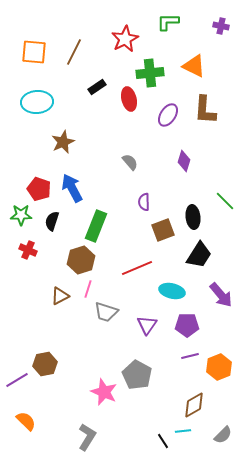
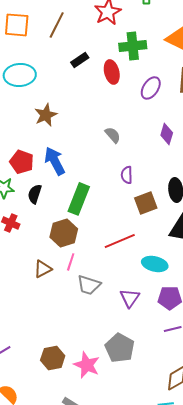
brown hexagon: (45, 364) -> (53, 358), moved

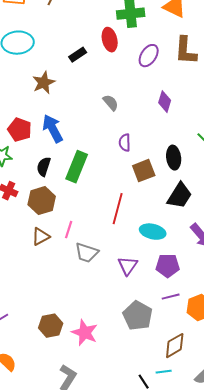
black rectangle: (80, 60) -> (78, 55), moved
black semicircle: (35, 194) -> (44, 167), moved
brown hexagon: (64, 233) -> (42, 201), moved
red line: (120, 241) -> (118, 209), turned -52
gray pentagon: (120, 348) -> (138, 316), moved

